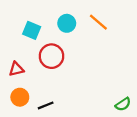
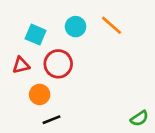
red triangle: (16, 69) -> (21, 65), moved
orange circle: (20, 97) -> (40, 94), moved

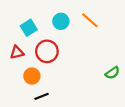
cyan square: (36, 35) -> (29, 28), turned 35
green semicircle: (139, 118) -> (112, 73), moved

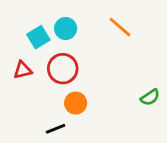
cyan circle: (61, 21) -> (66, 29), moved
orange circle: (32, 76) -> (76, 103), moved

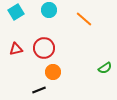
cyan circle: (66, 29) -> (49, 10), moved
cyan square: (38, 37) -> (16, 12), moved

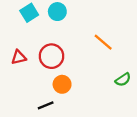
cyan square: (16, 12) -> (29, 13), moved
orange line: (84, 19) -> (103, 42), moved

